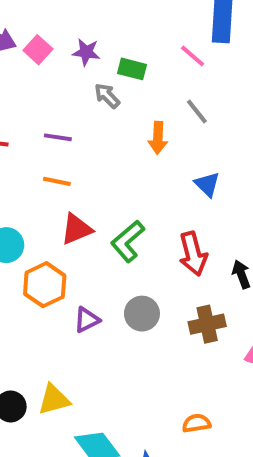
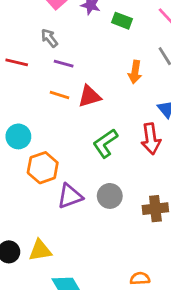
gray arrow: (107, 96) -> (49, 38), moved
red triangle: (76, 229) -> (89, 96), moved
red arrow: (193, 254) -> (151, 139), moved
purple triangle: (87, 320) -> (70, 196), size x1.4

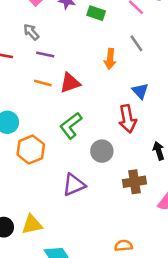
green L-shape: (105, 143) -> (71, 126), moved
purple triangle: (70, 196) -> (74, 185), moved
gray circle: (110, 196) -> (102, 151), moved

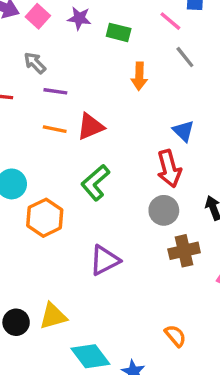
gray line: (136, 43) -> (185, 57), moved
orange arrow: (110, 59) -> (139, 76), moved
gray circle: (102, 151) -> (164, 210), moved
orange semicircle: (123, 246) -> (175, 336), turned 60

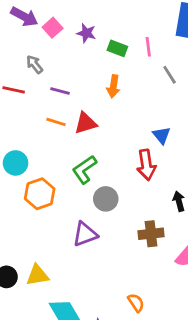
pink line: (170, 21) -> (148, 47), moved, turned 36
gray arrow: (35, 63) -> (35, 64), moved
orange arrow: (139, 76) -> (113, 86), moved
gray circle: (164, 210) -> (106, 199), moved

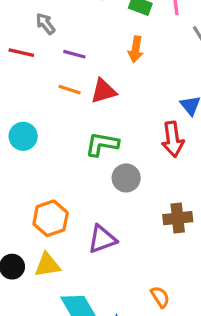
green L-shape: (84, 170) -> (102, 144), turned 44
orange hexagon: (40, 194) -> (51, 218), moved
purple triangle: (85, 234) -> (102, 239), moved

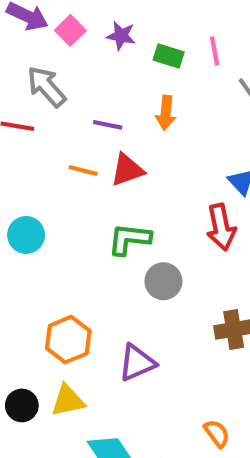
gray arrow: (45, 24) -> (46, 87), size x1.5
purple line: (74, 54) -> (108, 125), moved

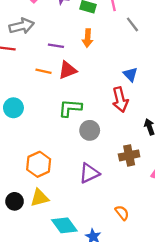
gray arrow: (46, 87) -> (22, 26), turned 120
purple triangle: (137, 363) -> (89, 173), moved

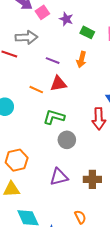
orange line: (43, 71) -> (36, 90), moved
brown cross: (129, 155) -> (92, 179), moved

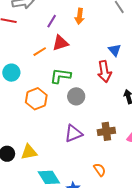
purple line: (53, 61) -> (52, 21), turned -72
orange line: (36, 90) -> (40, 52), turned -48
orange hexagon: (17, 160) -> (36, 99), moved

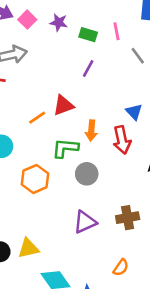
orange arrow: (80, 16) -> (91, 131), moved
purple line: (52, 21) -> (88, 68), moved
orange semicircle: (100, 170) -> (121, 268), turned 72

